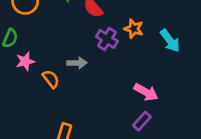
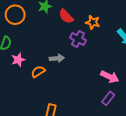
orange star: (134, 29) -> (93, 22), moved
orange semicircle: (51, 79) -> (38, 72), turned -80

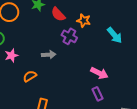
orange semicircle: (38, 72) -> (30, 76), moved
purple rectangle: (108, 98) -> (98, 94), turned -64

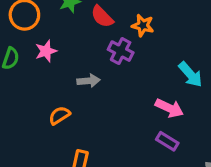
cyan arrow: (115, 35) -> (190, 74), moved
pink star: (11, 55) -> (46, 51), moved
purple rectangle: (98, 94) -> (167, 141), turned -32

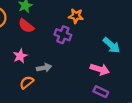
red semicircle: (102, 17) -> (26, 26), moved
pink star: (46, 51) -> (20, 56), moved
gray arrow: (89, 81) -> (44, 68), moved

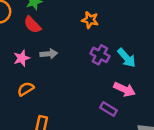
purple cross: (63, 35) -> (100, 55), moved
gray arrow: (44, 68) -> (49, 54), moved
pink arrow: (100, 69) -> (124, 89), moved

